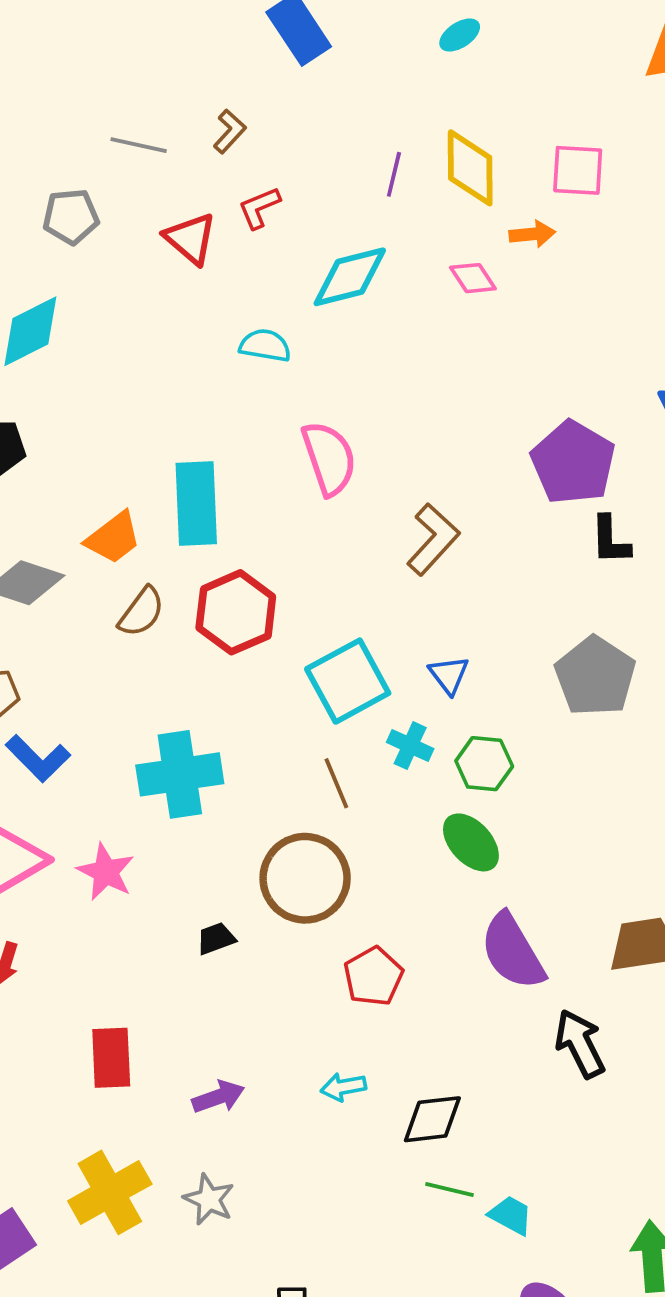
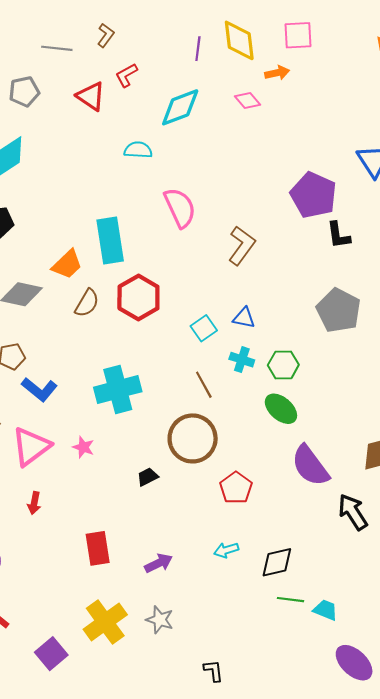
blue triangle: (449, 675) -> (244, 318), moved, turned -35
cyan square: (348, 681) -> (204, 328), size x0.6
pink star: (106, 872) -> (83, 447), size x0.7

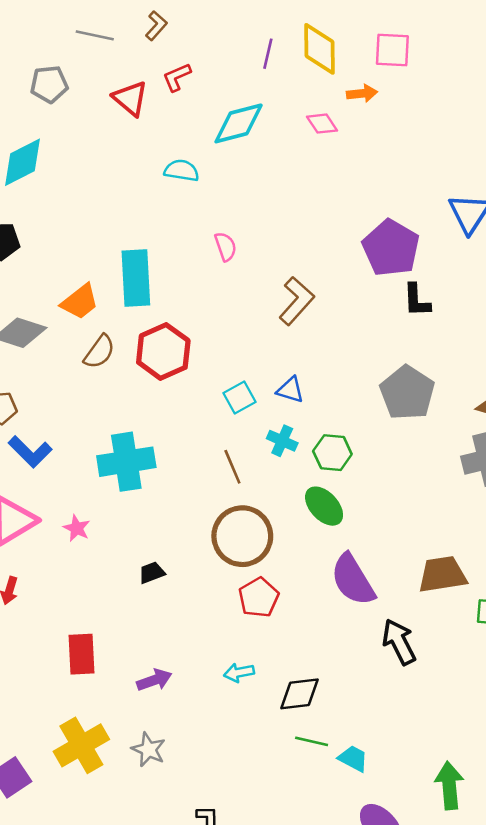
pink semicircle: (180, 208) -> (226, 247), size x0.6
brown circle: (193, 438) -> (242, 536), moved

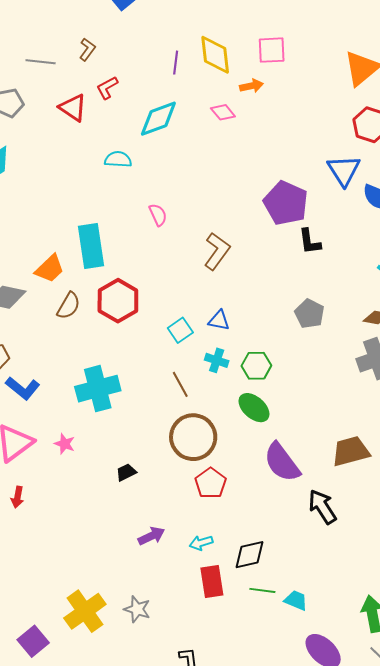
gray pentagon: (407, 393) -> (309, 314), size x0.7
red rectangle: (81, 654) -> (212, 581), moved
purple arrow: (154, 680) -> (151, 536), moved

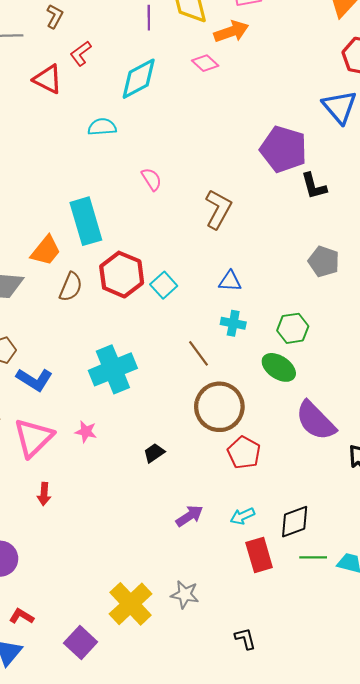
orange arrow: (251, 86) -> (231, 32), size x1.4
cyan square: (180, 330) -> (164, 285), moved
green hexagon: (256, 366) -> (293, 328), moved

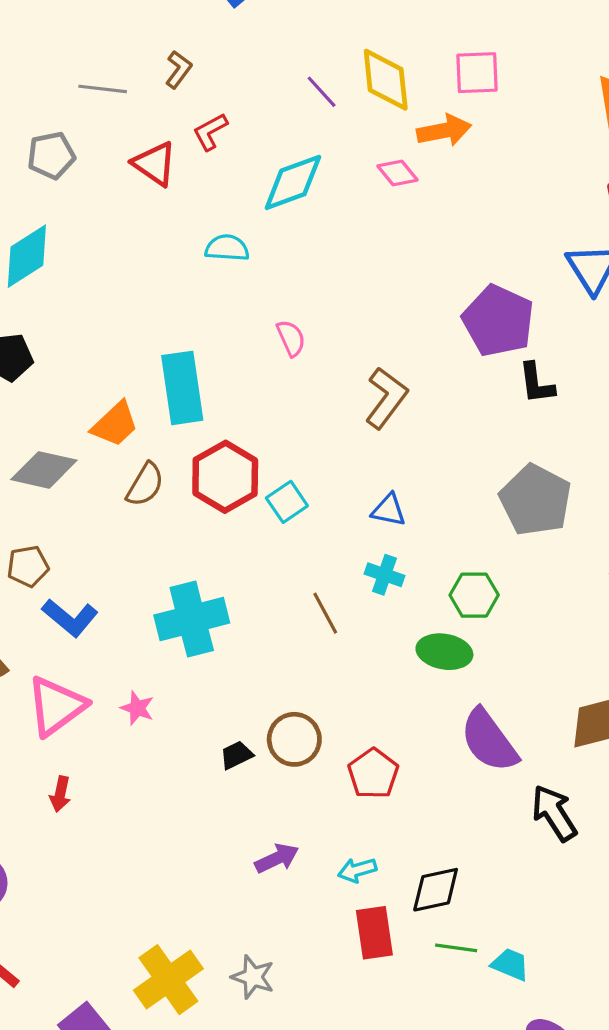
purple line: (149, 18) -> (322, 92), turned -50
gray pentagon: (324, 261) -> (535, 500), size x1.5
green ellipse: (279, 367) -> (444, 652), turned -32
brown circle: (219, 407) -> (294, 739), moved, size x0.7

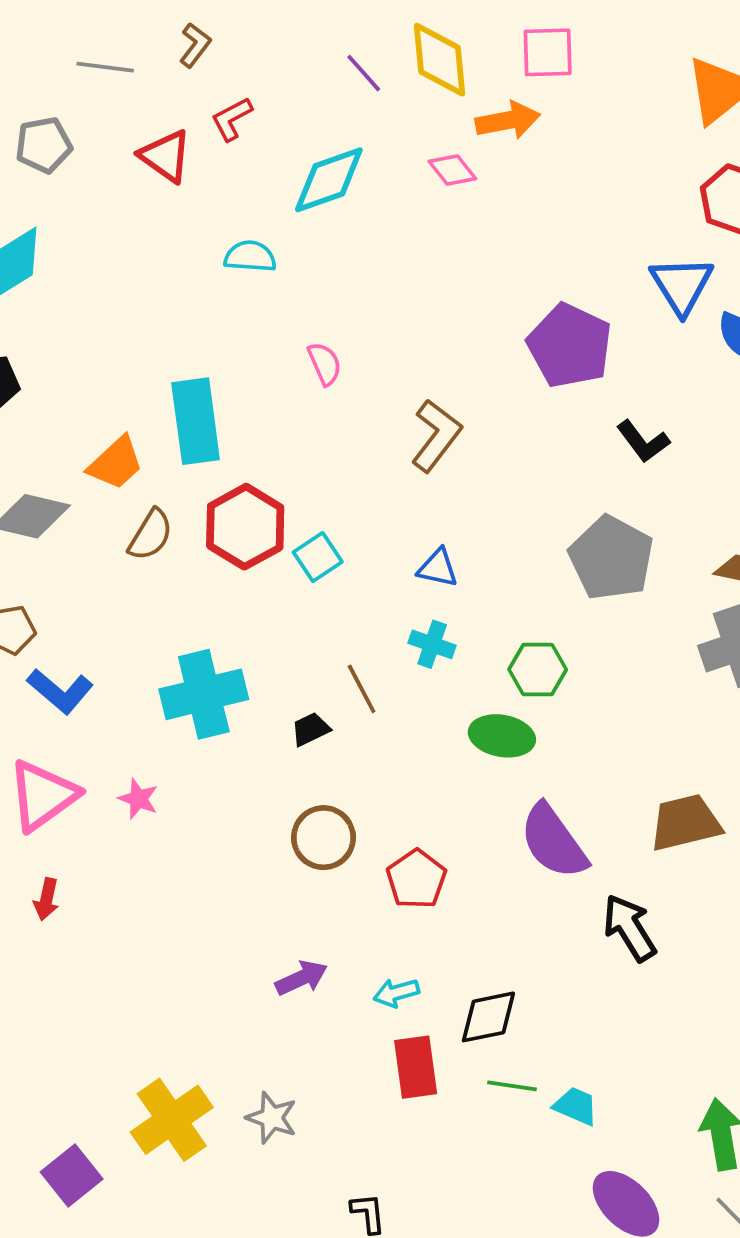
black L-shape: (536, 383) -> (643, 441), moved, turned -30
black trapezoid: (236, 755) -> (311, 729), moved

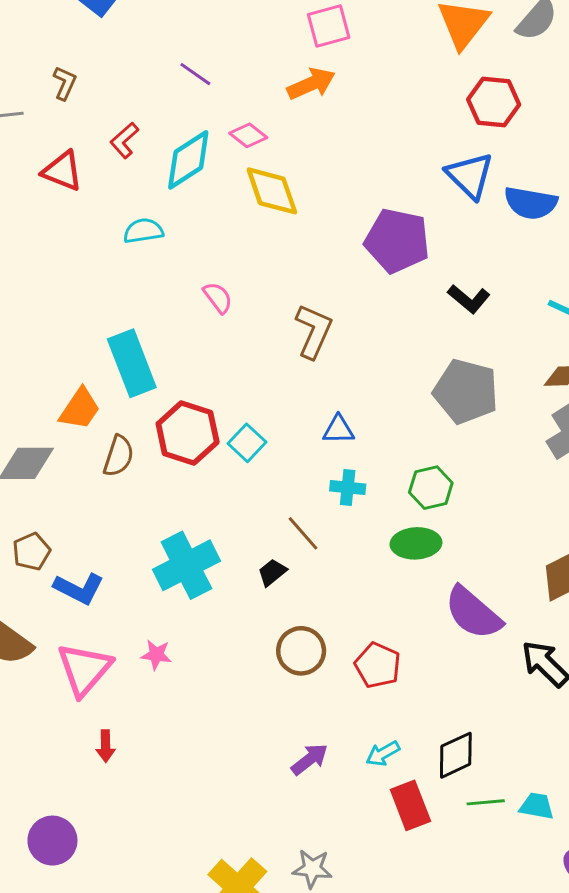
yellow diamond: (440, 60) -> (272, 191), moved
red L-shape: (232, 119) -> (124, 140), moved
pink diamond: (452, 170) -> (248, 135), moved

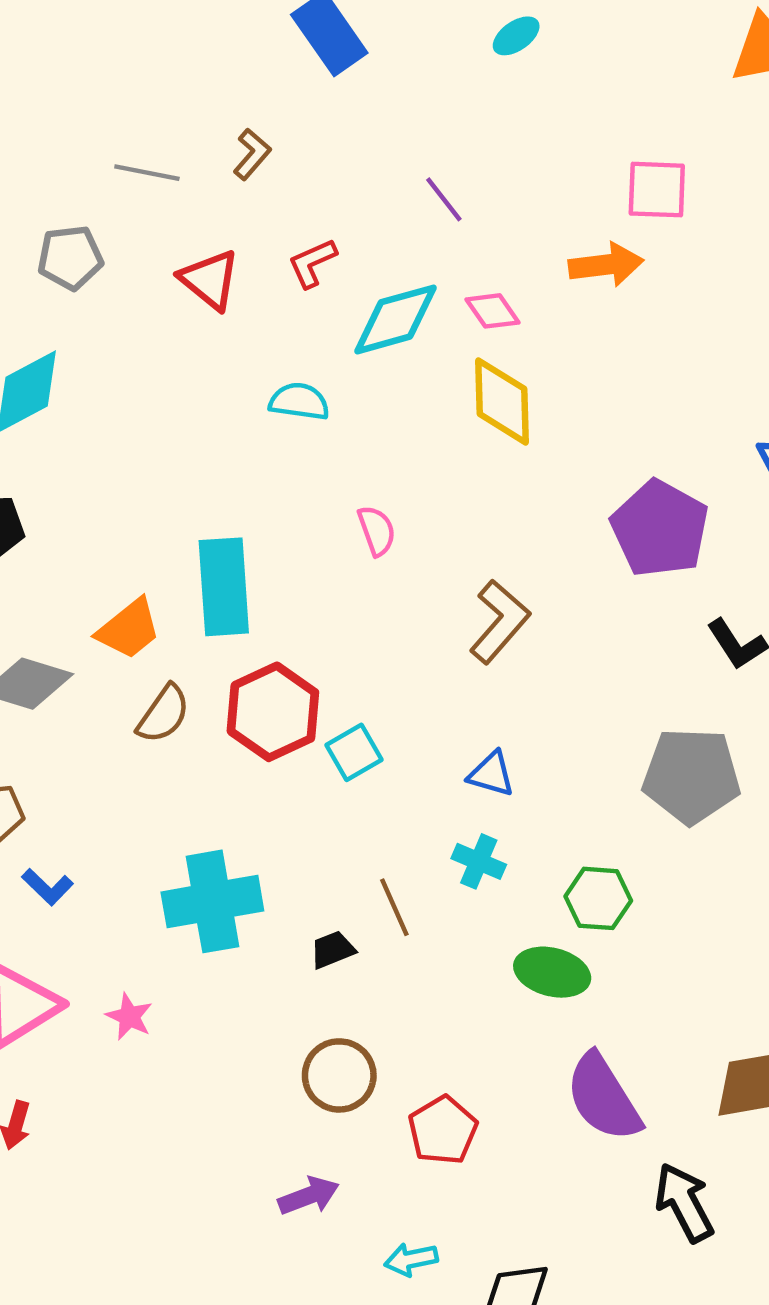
gray pentagon: (466, 391) -> (691, 776), turned -30
blue L-shape: (79, 588) -> (47, 887), size x0.7
purple arrow: (310, 759) -> (309, 1196), moved

